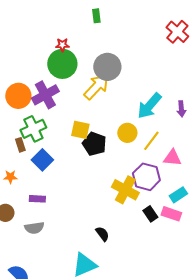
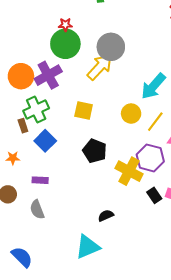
black pentagon: (94, 144) -> (95, 151), moved
gray semicircle: (34, 228) -> (37, 210), turned 78
black semicircle: (102, 234) -> (106, 216), turned -77

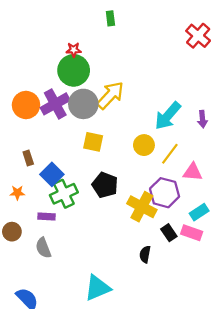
gray circle: (111, 47) -> (83, 104), moved
green cross: (36, 109) -> (64, 194), moved
black semicircle: (106, 216) -> (145, 254), moved, turned -56

